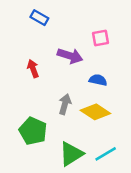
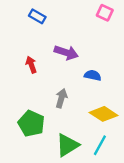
pink square: (101, 38) -> (105, 13), moved, turned 35
yellow diamond: (95, 112) -> (104, 114), moved
cyan line: (106, 154) -> (100, 145), turned -30

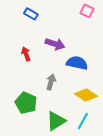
blue semicircle: (93, 75) -> (77, 63), size x1.5

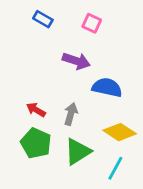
pink square: (87, 11) -> (92, 23), moved
red arrow: (26, 54) -> (36, 110), moved, turned -40
green triangle: (56, 121) -> (78, 152), moved

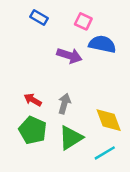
blue semicircle: (107, 87) -> (102, 44), moved
yellow diamond: (120, 132) -> (109, 120), turned 36
cyan line: (115, 168) -> (105, 153), turned 30

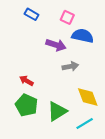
gray arrow: (64, 104) -> (70, 66), moved, turned 63

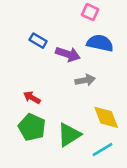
blue rectangle: (32, 14) -> (38, 41), moved
pink square: (67, 17) -> (90, 12), moved

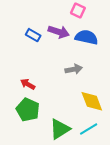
purple arrow: (68, 54) -> (59, 32), moved
green triangle: (69, 135) -> (60, 129), moved

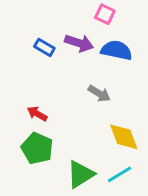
gray arrow: (74, 69) -> (99, 94), turned 42

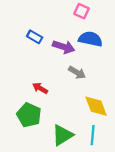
purple arrow: (79, 43) -> (64, 47), moved
red arrow: (37, 114) -> (40, 88), moved
cyan line: (119, 174) -> (93, 135), turned -54

